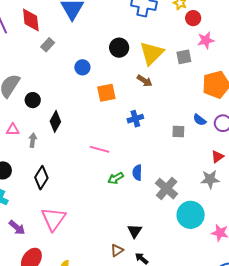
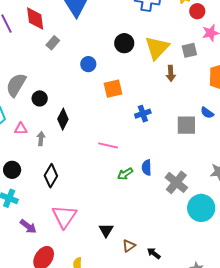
brown arrow: (145, 81) -> (171, 73), moved, turned 56
gray square: (178, 131) -> (186, 125), size x1.5
black triangle: (135, 231) -> (106, 230), moved

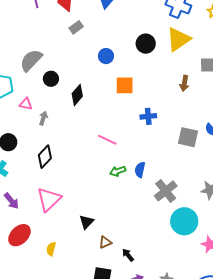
yellow triangle: (157, 48) -> (178, 39), moved
black diamond: (63, 119) -> (77, 95), moved

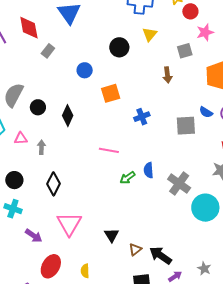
yellow triangle: (178, 39) -> (150, 34), size x0.6
black arrow: (128, 255) -> (160, 255), size x1.6

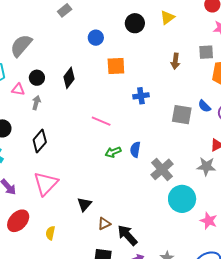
gray square: (185, 51) -> (206, 52), moved
black circle: (38, 107) -> (37, 78), moved

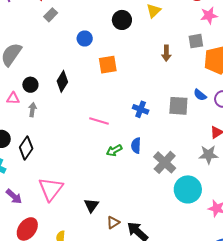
blue cross: (141, 96) -> (141, 109), moved, turned 35
black diamond: (40, 141) -> (26, 148), moved

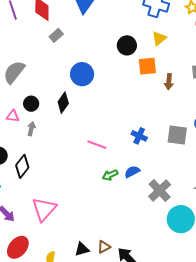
blue circle: (85, 39) -> (82, 74), moved, size x1.5
orange square: (108, 65) -> (147, 66), moved
blue semicircle: (136, 146) -> (132, 172), turned 56
black triangle: (91, 205) -> (82, 249), moved, turned 35

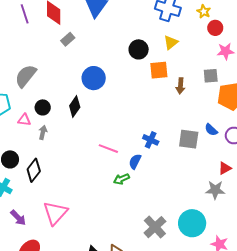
blue semicircle: (132, 172) -> (135, 161), moved, turned -35
gray cross: (160, 190) -> (155, 227), moved

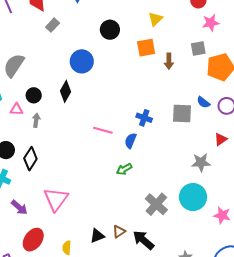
black circle: (139, 49) -> (110, 30), moved
green arrow: (121, 179) -> (124, 169), moved
gray star: (215, 190) -> (201, 163), moved

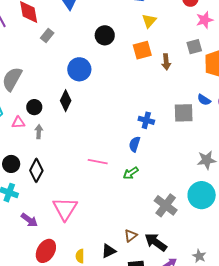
pink line: (103, 130) -> (98, 162), moved
black triangle: (97, 236) -> (109, 251), moved

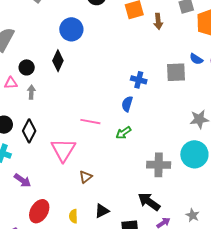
gray cross: (166, 205) -> (159, 165), turned -35
pink triangle: (65, 209) -> (63, 150), moved
brown triangle: (131, 236) -> (86, 177), moved

